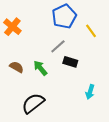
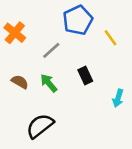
gray line: (58, 46) -> (51, 50), moved
black rectangle: (70, 62) -> (85, 76), turned 48
cyan arrow: (90, 92) -> (118, 98), moved

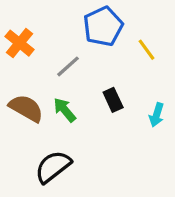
brown semicircle: (20, 82) -> (26, 108), size x1.5
cyan arrow: (118, 98) -> (157, 115), moved

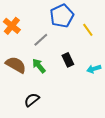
cyan arrow: (157, 115) -> (94, 69), turned 56
black semicircle: (53, 167) -> (32, 100), size x0.7

